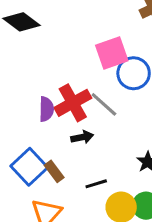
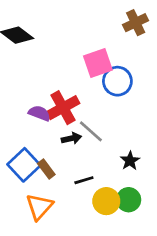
gray line: (104, 104) -> (91, 131), moved
purple semicircle: (46, 109) -> (39, 113), turned -70

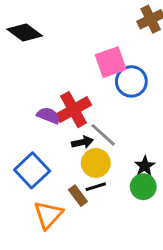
brown rectangle: (46, 169) -> (78, 196), moved
green circle: (129, 200) -> (143, 187), moved
yellow circle: (106, 201) -> (96, 163), moved

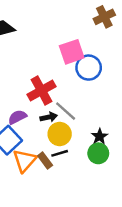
purple semicircle: (48, 116) -> (17, 117), moved, turned -48
orange triangle: (48, 215) -> (25, 161), moved

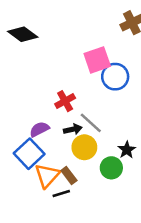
red cross: (41, 91) -> (65, 101), size x0.7
black line: (60, 153) -> (61, 194), moved
green circle: (98, 153) -> (111, 168), moved

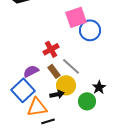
black arrow: (73, 129) -> (57, 94), moved
orange triangle: (47, 176) -> (37, 107), turned 40
brown rectangle: (69, 176) -> (54, 71), moved

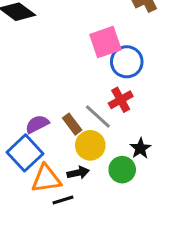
red cross: (51, 49) -> (121, 100), moved
black arrow: (57, 94) -> (78, 173), moved

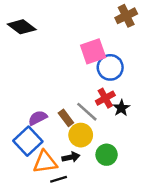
black star: (140, 148) -> (121, 108), moved

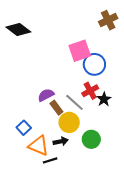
purple semicircle: (38, 118) -> (46, 95), moved
blue square: (28, 141) -> (24, 128), size x0.6
orange triangle: (45, 162) -> (39, 146), turned 30

